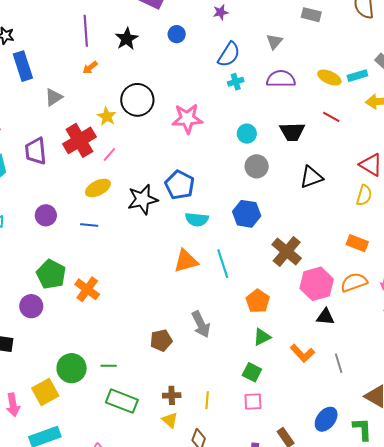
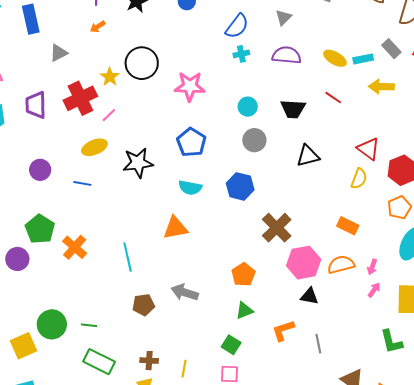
blue pentagon: (180, 185) -> (191, 142), moved
cyan line: (223, 264) -> (128, 257), moved
gray arrow: (201, 324) -> (185, 292), turned 128
orange L-shape: (302, 353) -> (283, 330), turned 110

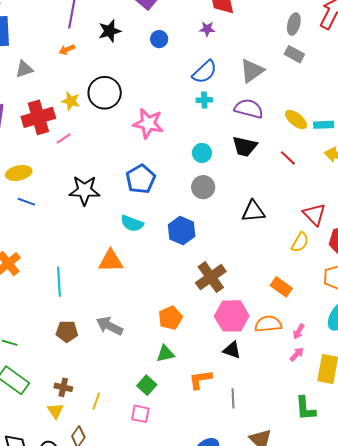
gray triangle: (283, 17) -> (252, 71), size x1.5
yellow star: (110, 77) -> (71, 101), turned -30
black trapezoid: (293, 109) -> (245, 146), moved
yellow ellipse: (94, 147) -> (19, 173), moved

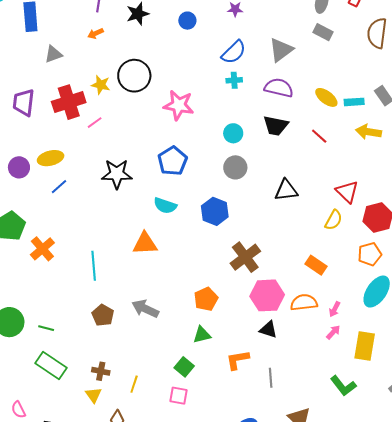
blue line: (26, 202) -> (59, 187), turned -60
brown pentagon: (67, 331) -> (103, 315), turned 30
green L-shape: (305, 408) -> (343, 386), turned -32

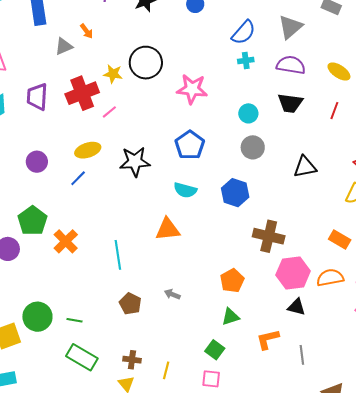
orange arrow: (96, 33) -> (87, 31), moved, turned -98
red line: (319, 136) -> (334, 111), turned 72
yellow ellipse: (51, 158) -> (88, 150), moved
brown cross: (245, 257) -> (269, 236), turned -36
gray arrow: (145, 309) -> (172, 294), size x0.6

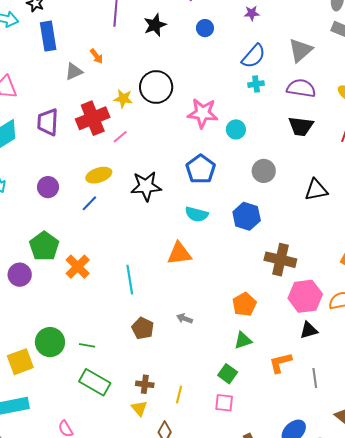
cyan circle: (248, 113) -> (236, 129), moved
black triangle: (296, 307) -> (309, 330), turned -30

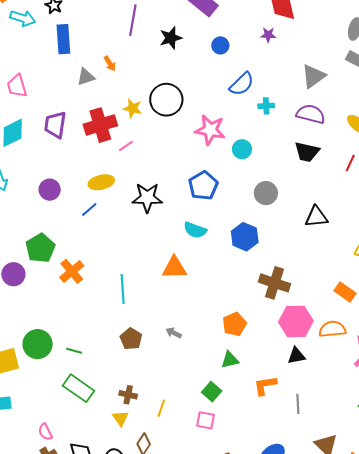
blue semicircle: (254, 56) -> (242, 84), moved

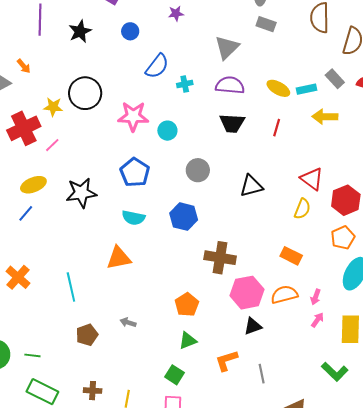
brown pentagon: (131, 339) -> (87, 335), turned 30

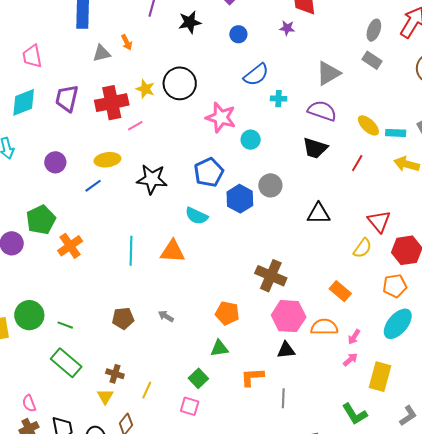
blue hexagon: (184, 217) -> (240, 199), moved
cyan line: (71, 287) -> (131, 251), moved
orange pentagon: (187, 305) -> (227, 313), turned 30

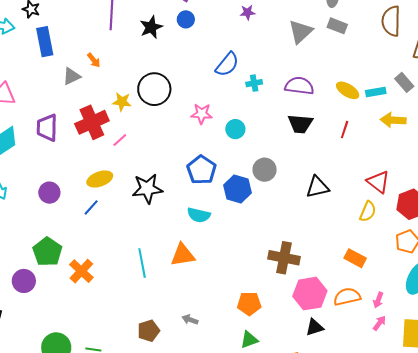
blue circle: (238, 34) -> (186, 19), moved
gray triangle: (328, 73) -> (301, 32), moved
pink star: (221, 117) -> (202, 114), size x0.7

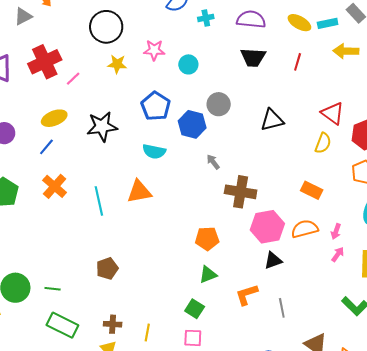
yellow star: (122, 102) -> (117, 64), moved
orange cross: (81, 271) -> (55, 186), moved
gray arrow: (190, 320) -> (213, 162), moved, turned 35

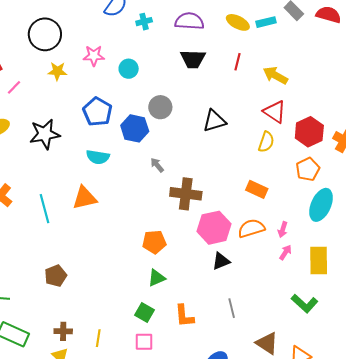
yellow arrow: (346, 51) -> (275, 75), moved, turned 30
orange L-shape: (247, 295) -> (184, 316), moved, turned -75

